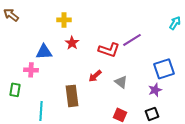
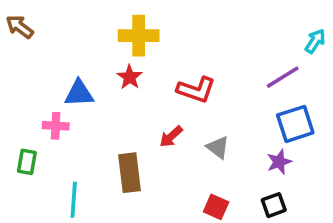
yellow cross: (64, 20) -> (139, 36), moved, size x1.5
purple line: (132, 40) -> (283, 77), moved

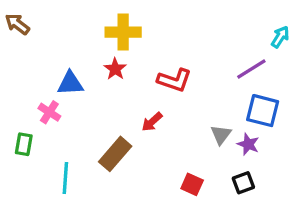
blue square: (295, 124) -> (263, 111), turned 32
pink cross: (56, 126) -> (49, 112), turned 30
gray triangle: (218, 147) -> (221, 135), moved, turned 30
purple star: (279, 162) -> (248, 144), turned -30
brown rectangle: (130, 173) -> (115, 154), turned 48

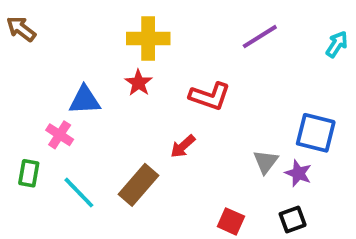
purple line: (251, 69) -> (260, 37), moved
cyan line: (65, 178) -> (79, 193), moved, turned -48

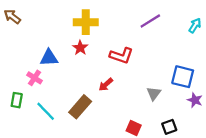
purple star: (298, 173) -> (195, 100), moved

